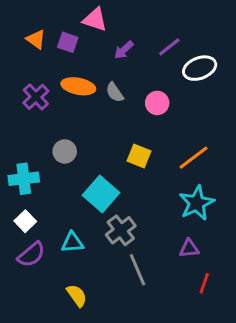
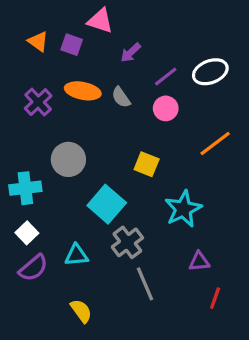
purple line: (169, 47) -> (166, 77), moved
gray circle: (65, 151) -> (68, 159), size x1.4
orange line: (194, 158) -> (215, 144), moved
cyan star: (197, 203) -> (183, 209), moved

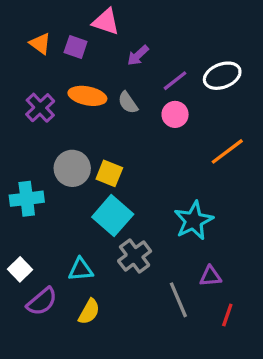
yellow square: (147, 164) -> (109, 173), moved
white square: (27, 233) -> (20, 269), moved
purple semicircle: (33, 268) -> (42, 301), moved
gray line: (145, 284) -> (178, 300), moved
yellow semicircle: (81, 311) -> (89, 312), moved, turned 65

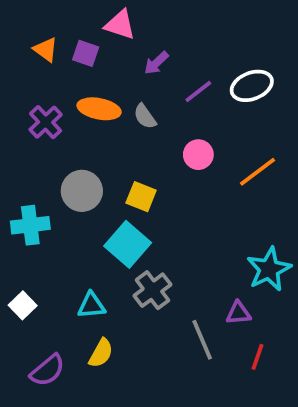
pink circle: (175, 114) -> (198, 155), moved
yellow square: (109, 173) -> (141, 197), moved
cyan star: (194, 221) -> (269, 269), moved
purple semicircle: (42, 301) -> (47, 370), moved

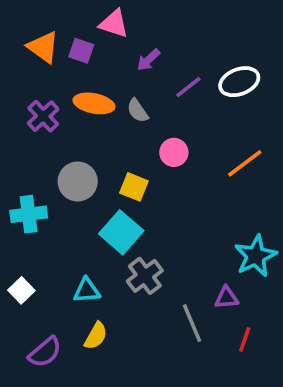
orange triangle: (46, 50) -> (43, 47), size x1.4
pink circle: (198, 155) -> (174, 152), moved

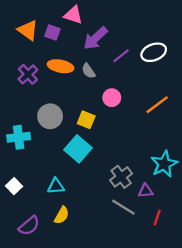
purple arrow: (148, 60) -> (95, 38), size x1.6
gray cross: (145, 276) -> (121, 177), moved
gray line: (192, 323) -> (123, 207), turned -35

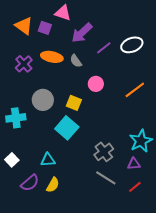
purple triangle: (146, 191) -> (134, 164), moved
red line: (157, 218) -> (135, 187), turned 32
purple semicircle: (29, 226) -> (30, 183), moved

